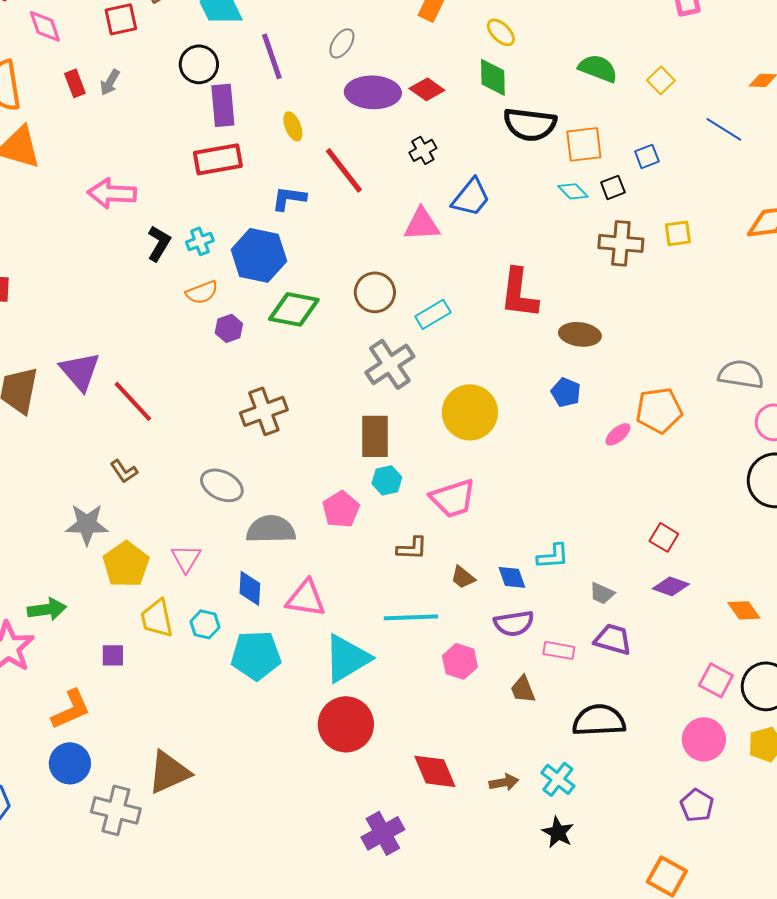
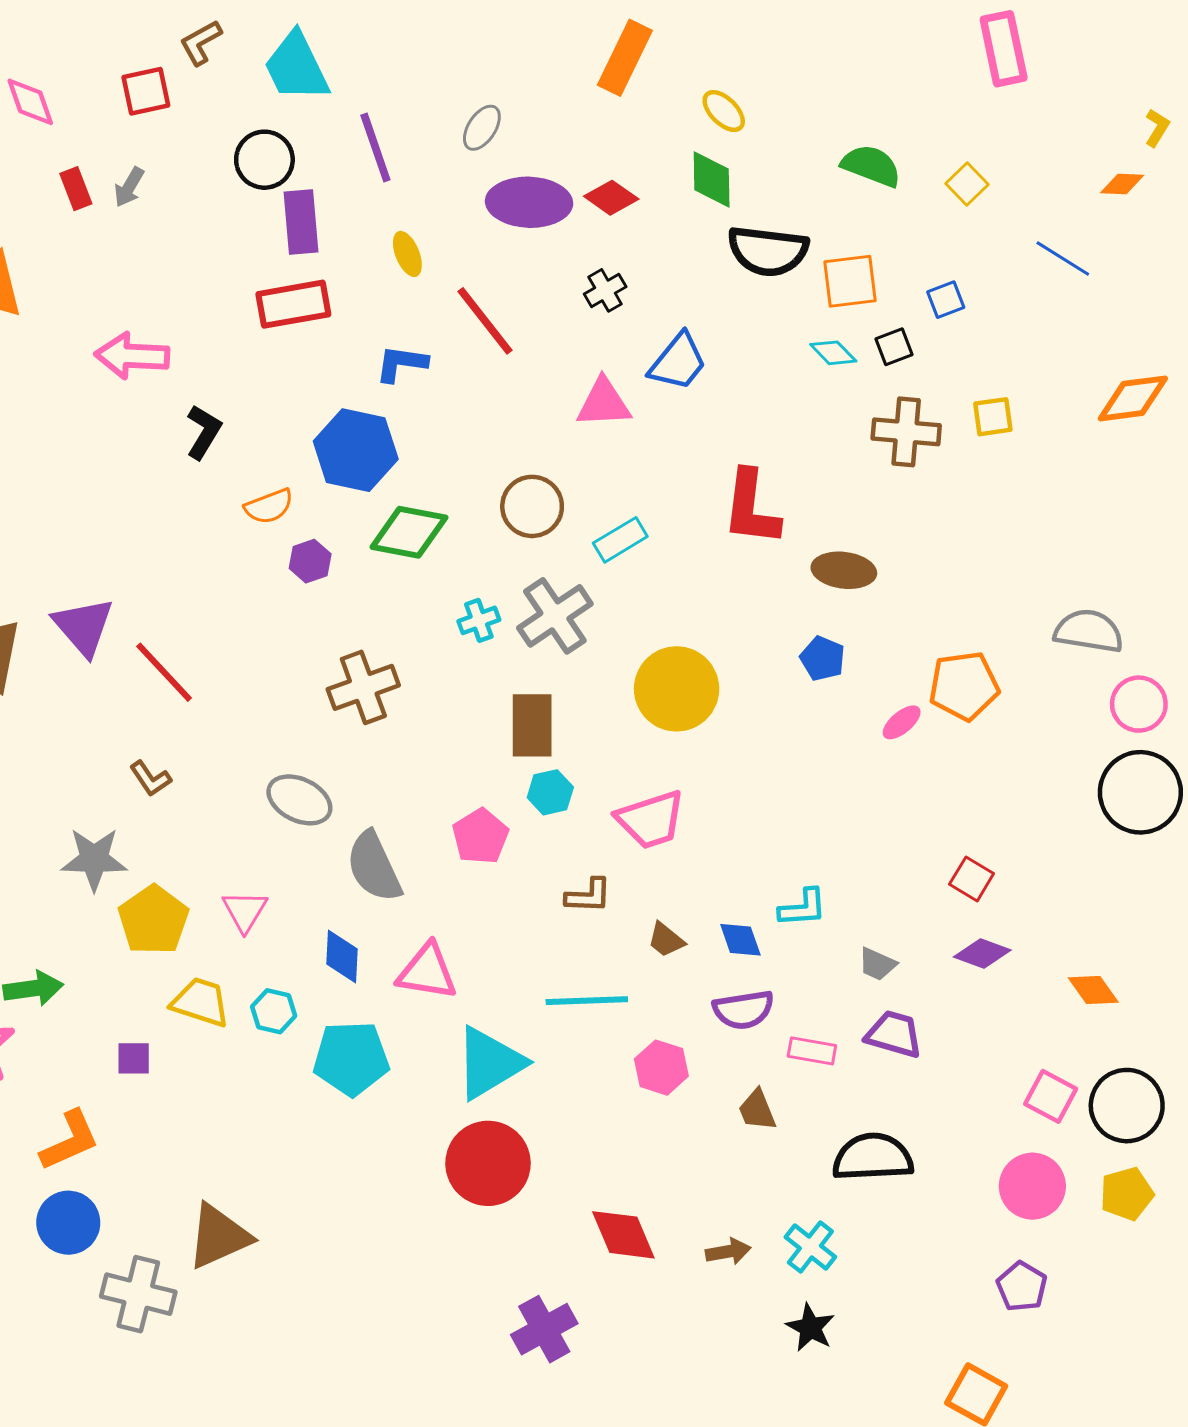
cyan cross: (200, 241) -> (479, 620), moved
gray semicircle: (271, 529) -> (374, 867), turned -114
yellow trapezoid: (157, 618) -> (201, 1002), turned 120

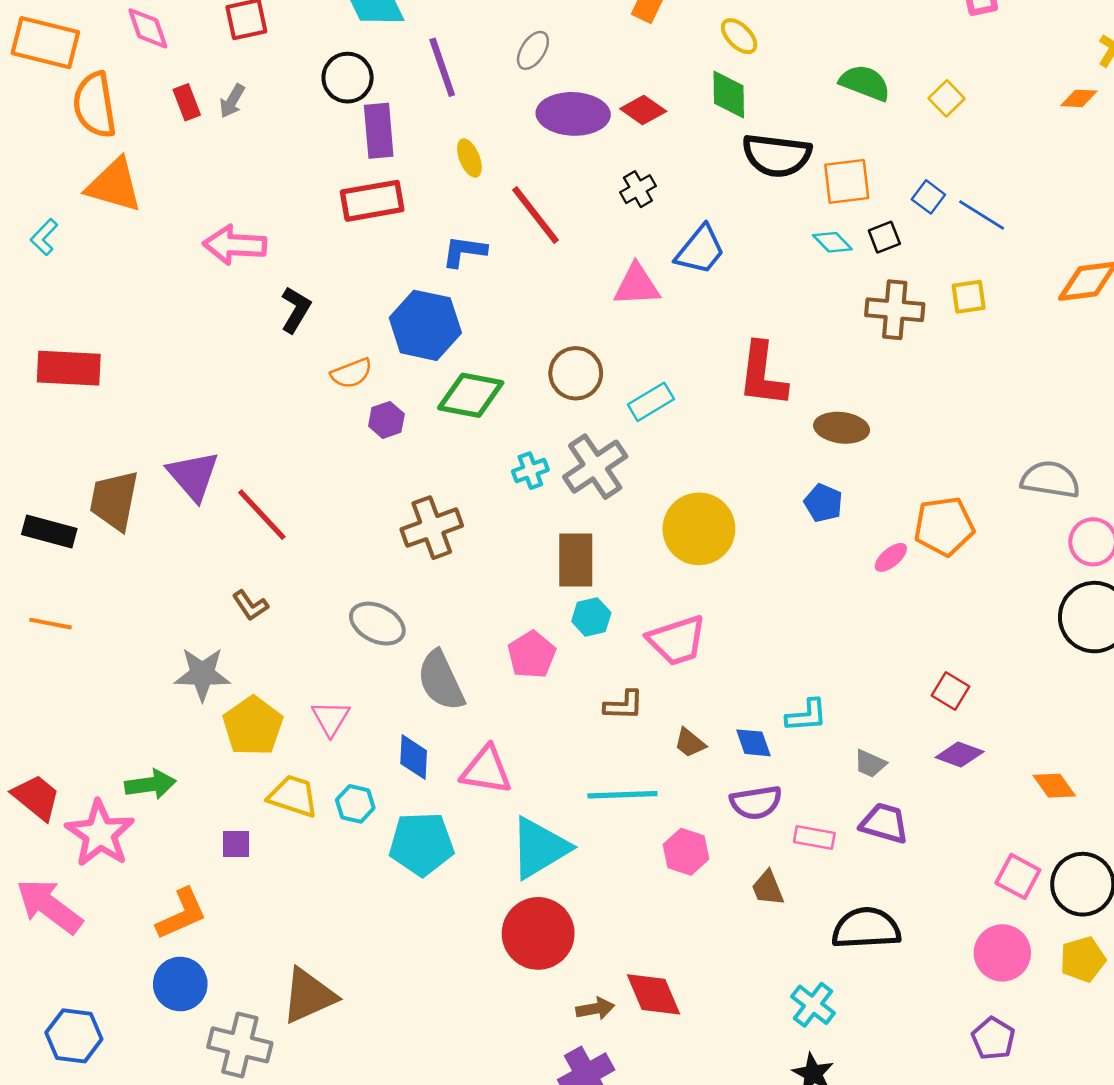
blue line: (1063, 259) -> (982, 215), moved
blue square: (946, 300) -> (928, 197), turned -32
brown arrow: (728, 1252) -> (595, 1009), moved

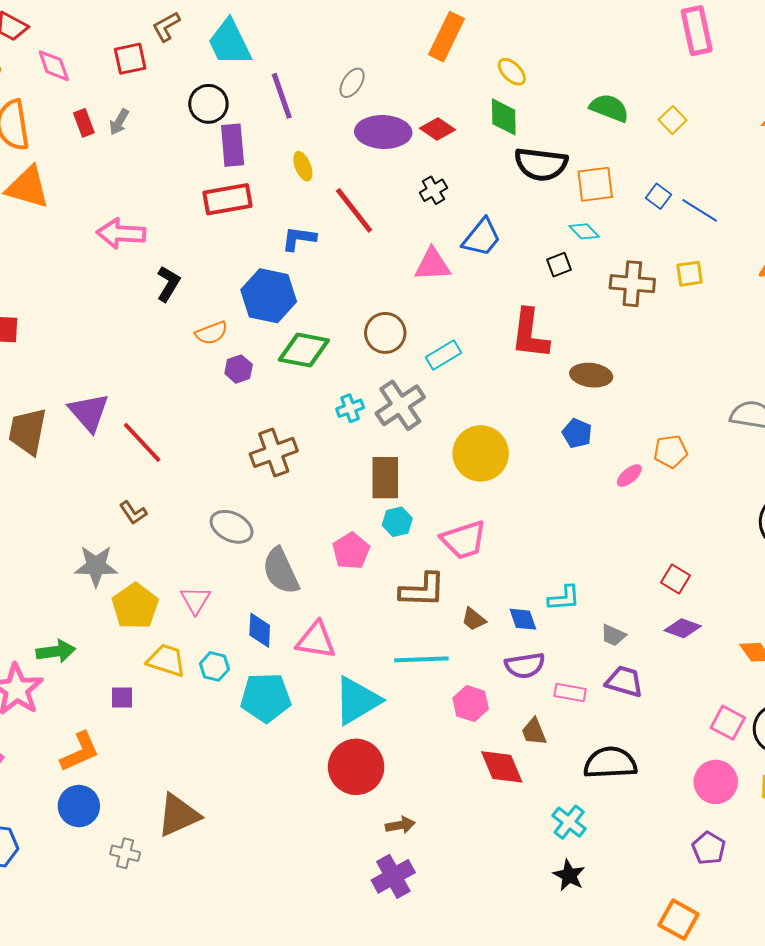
black square: (884, 237) -> (559, 265), moved
orange pentagon: (944, 526) -> (671, 451), size x0.7
brown L-shape: (624, 705) -> (422, 590), size x1.5
red diamond: (654, 994) -> (502, 767), moved
gray cross: (240, 1045) -> (125, 853), size x0.6

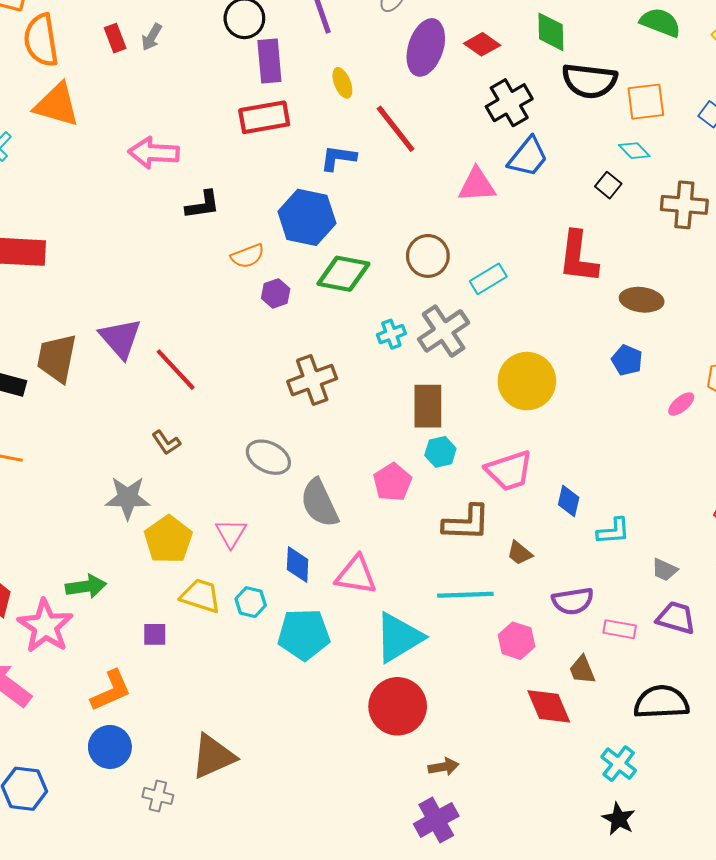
purple ellipse: (383, 132) -> (426, 47), turned -74
black cross: (433, 190) -> (509, 103), moved, size x1.6
black square: (559, 265) -> (608, 185), turned -30
black L-shape: (168, 284) -> (203, 205), turned 51
blue diamond: (523, 619) -> (569, 501), moved, turned 32

